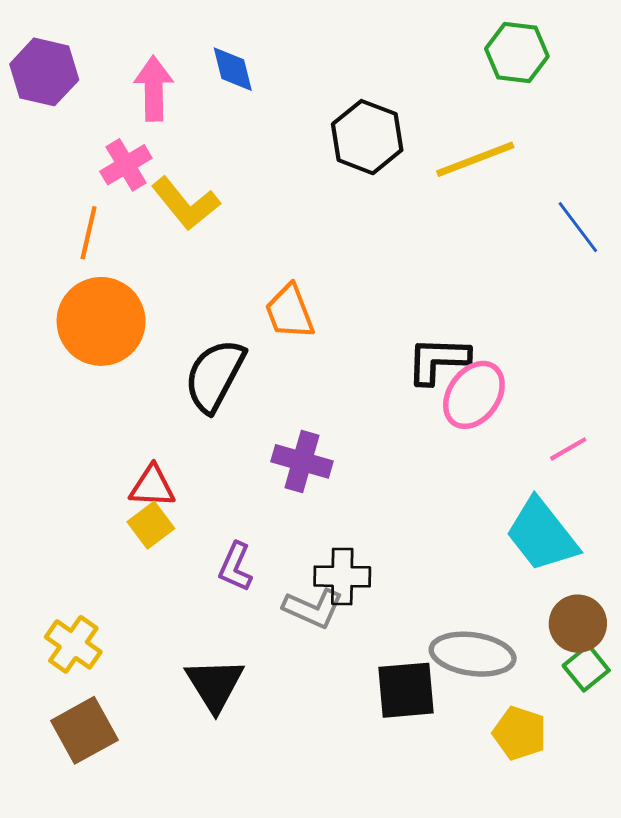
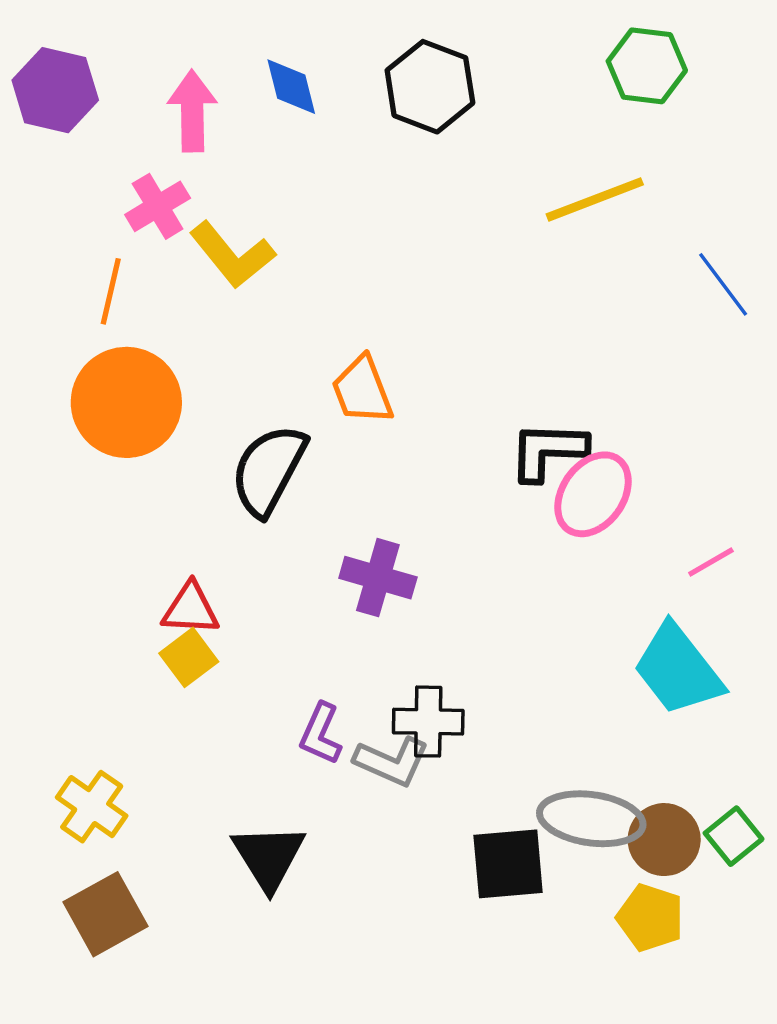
black hexagon: (367, 137) -> (430, 87), moved
purple L-shape: (235, 567) -> (321, 734), moved
brown circle: (578, 624) -> (664, 840), moved

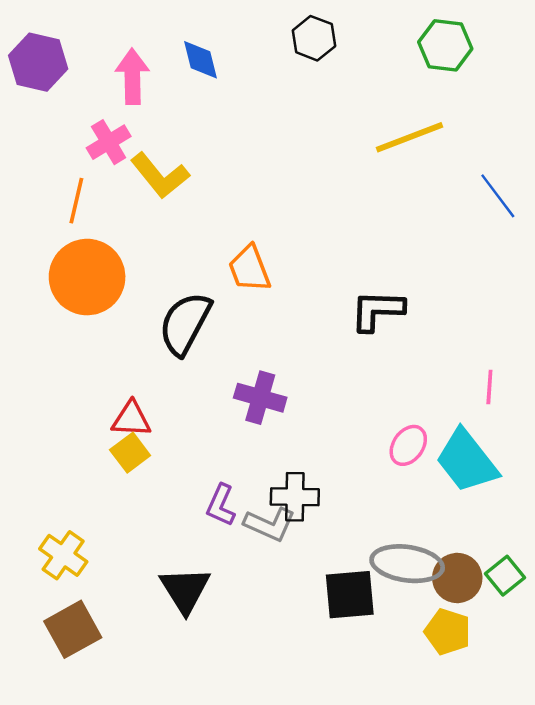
black hexagon: (430, 87) -> (314, 38), moved, size x0.7
pink ellipse: (593, 494) -> (408, 445), moved, size x0.7
pink line: (711, 562) -> (489, 387), turned -56

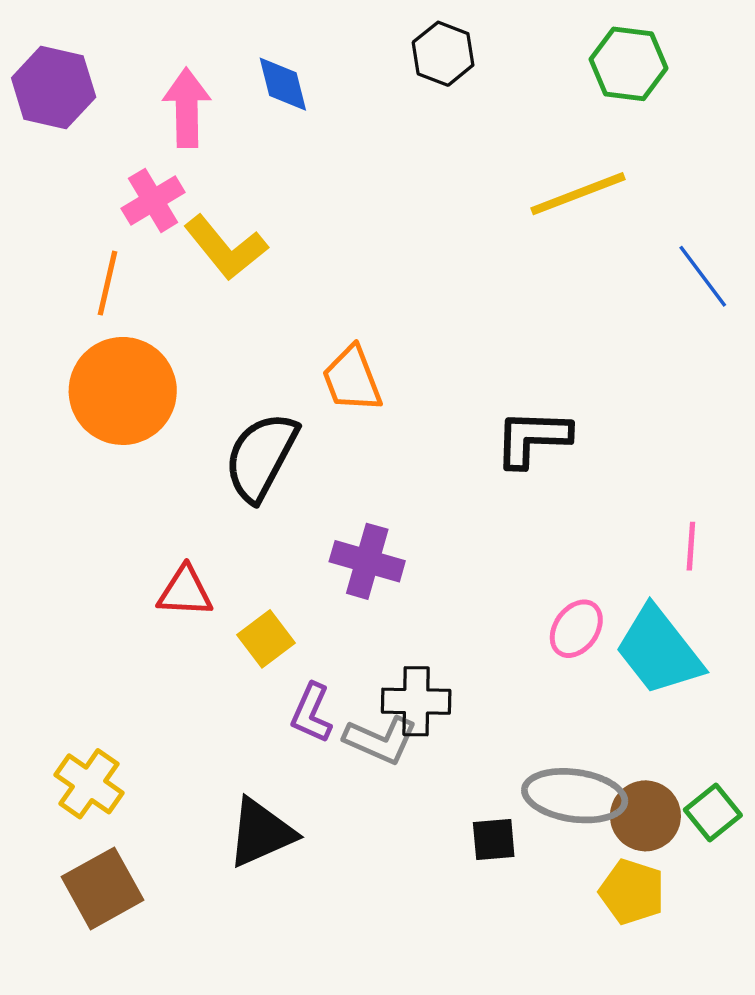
yellow square: (130, 453) -> (266, 639), moved
black triangle: (185, 590) -> (261, 833), turned 38
black square: (350, 595) -> (494, 839), size x0.6

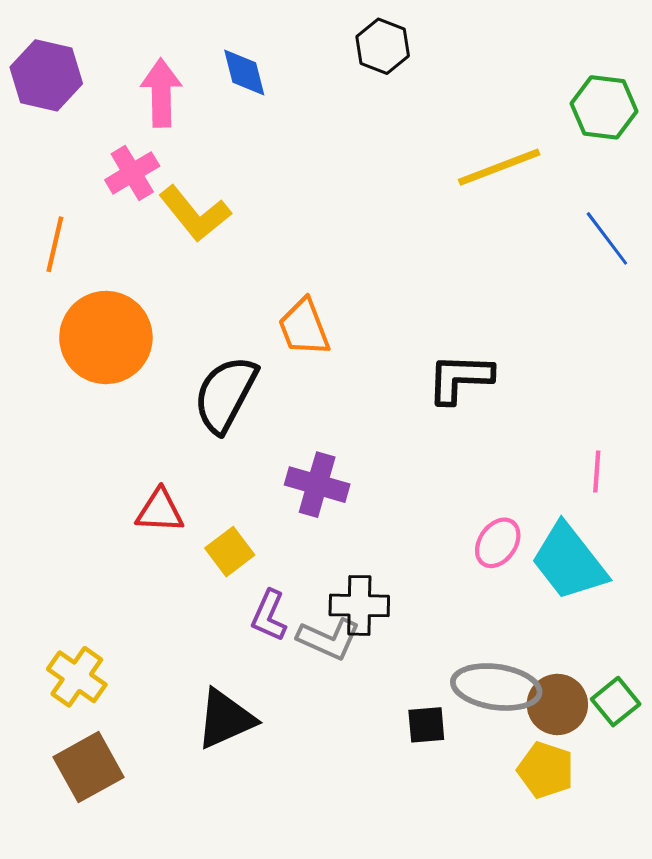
green hexagon: (629, 64) -> (604, 107), moved
orange line: (108, 283) -> (55, 244), moved

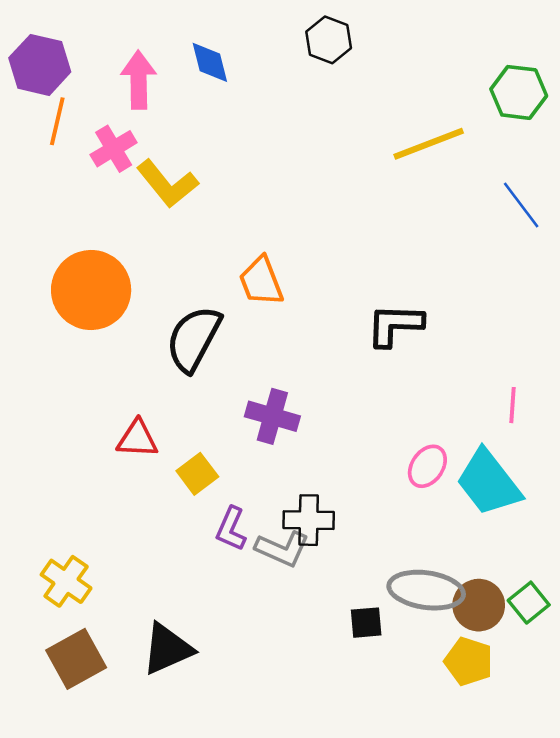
orange line: (55, 244) -> (57, 121), moved
black triangle: (225, 719) -> (167, 649), moved

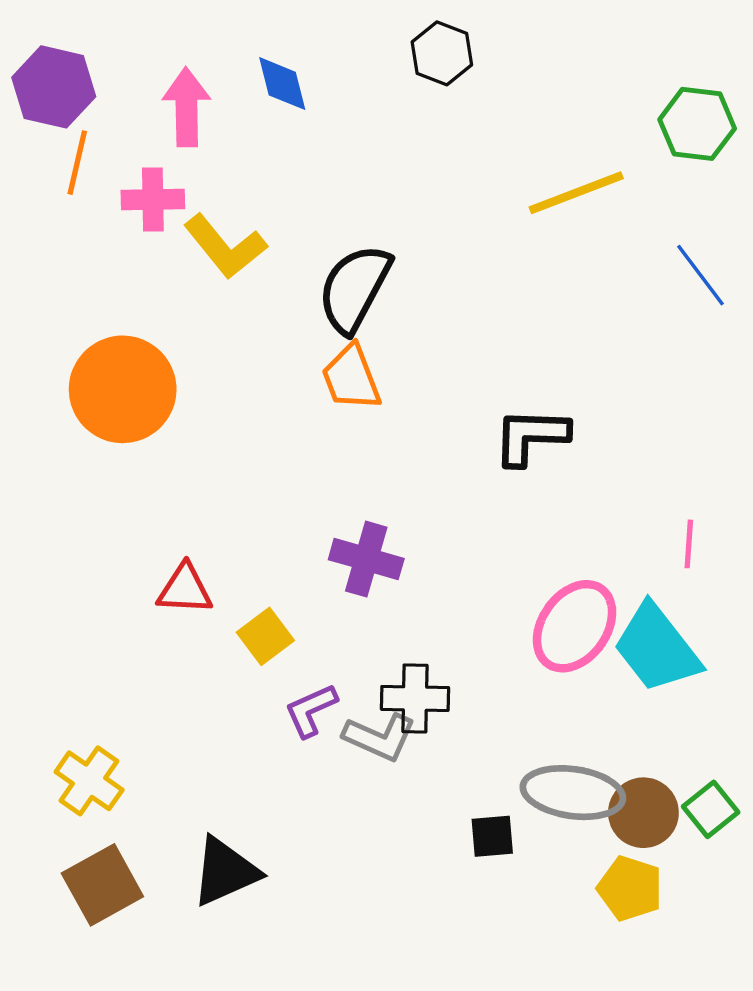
pink cross: (114, 149) -> (153, 200), turned 30
black semicircle: (194, 339) -> (354, 289), moved
pink ellipse: (427, 466) -> (575, 626), size x1.6
purple L-shape: (231, 529) -> (311, 710), turned 42

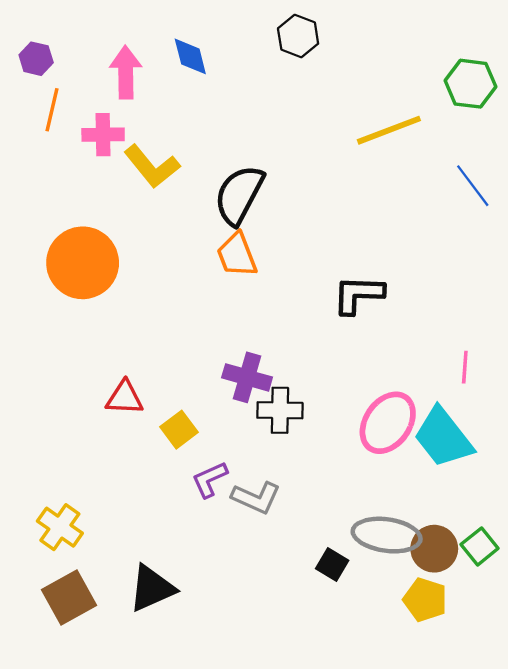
purple hexagon: (54, 87) -> (36, 59), size x0.6
black cross: (415, 698) -> (280, 410), moved
black square: (492, 836) -> (332, 565), turned 36

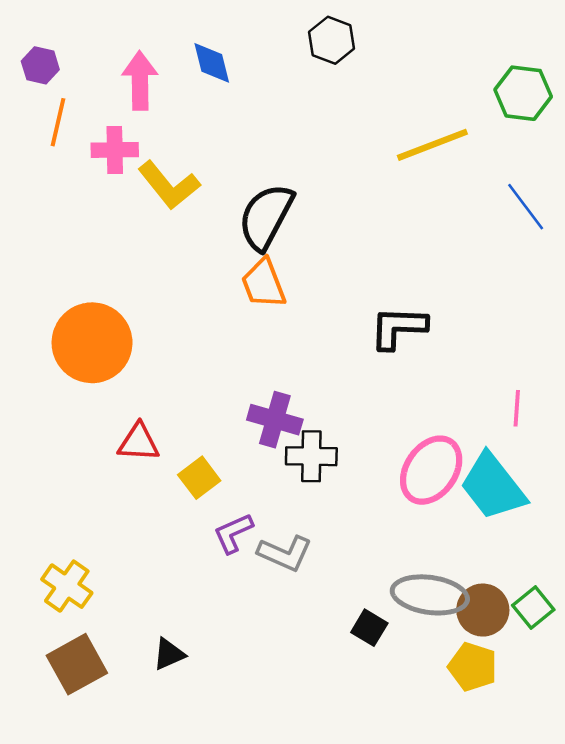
orange circle: (83, 263) -> (92, 343), moved
black triangle: (152, 588) -> (169, 654), size x0.6

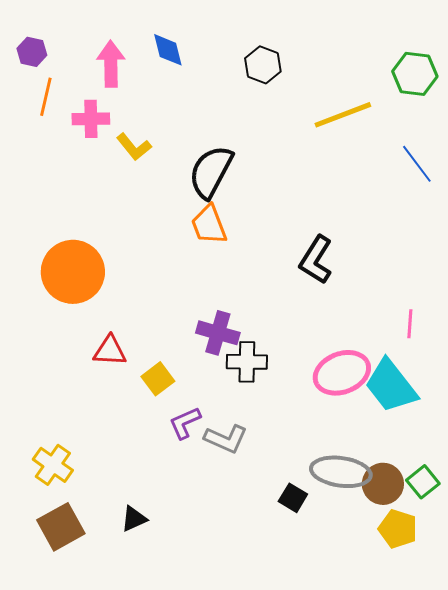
black hexagon: (332, 40) -> (263, 65), moved
yellow L-shape: (169, 185) -> (134, 147), size x0.7
black L-shape: (398, 328) -> (316, 260), turned -60
pink ellipse: (431, 470) -> (342, 373), turned 34
yellow pentagon: (473, 667) -> (398, 529), moved

